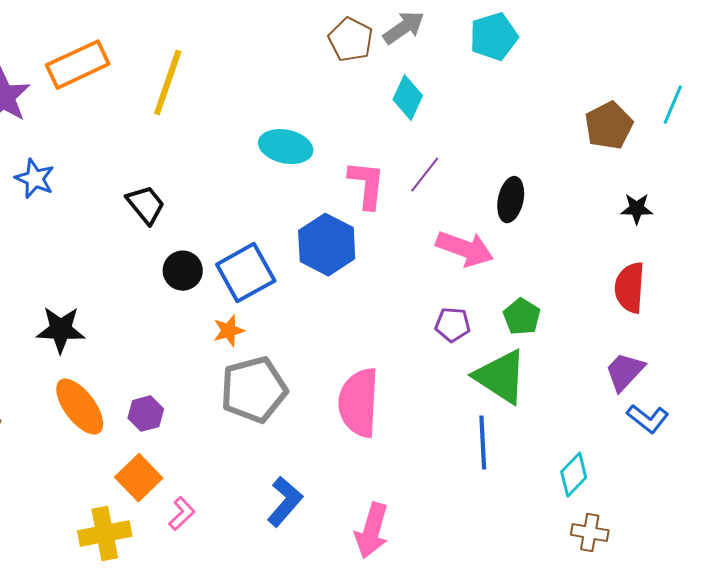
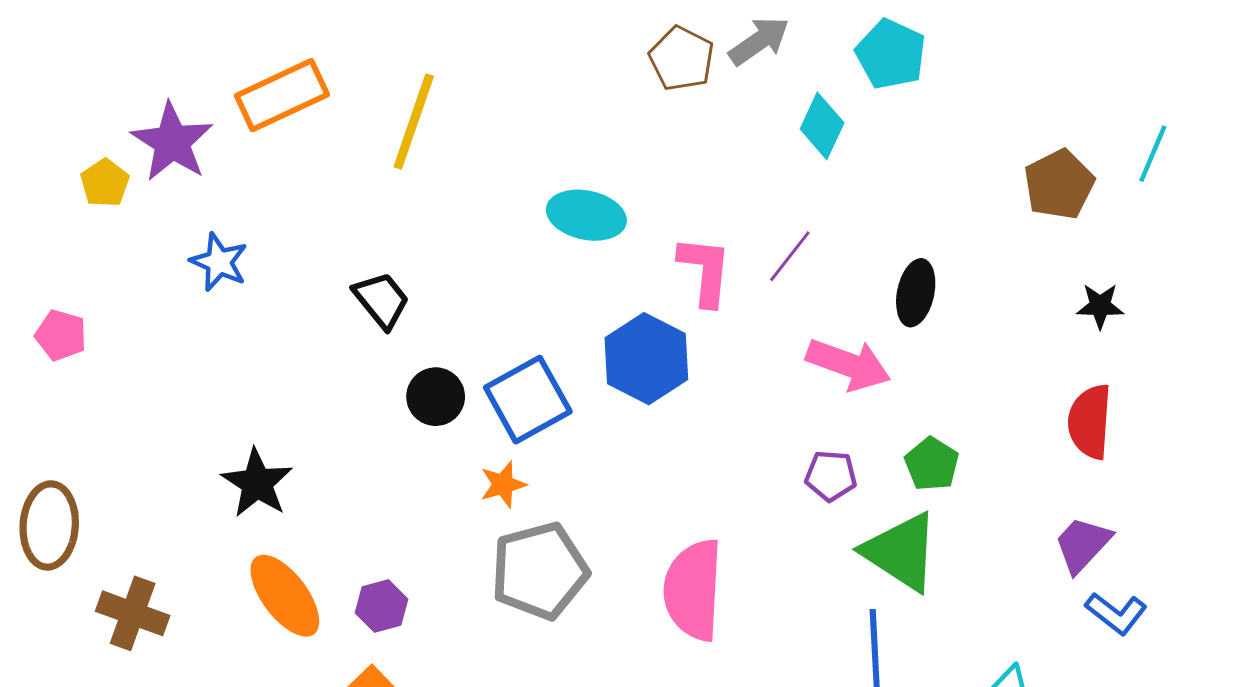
cyan pentagon: (494, 37) -> (891, 54), turned -30
cyan diamond: (408, 98) -> (822, 126), moved
black star: (61, 330) -> (257, 483), turned 30

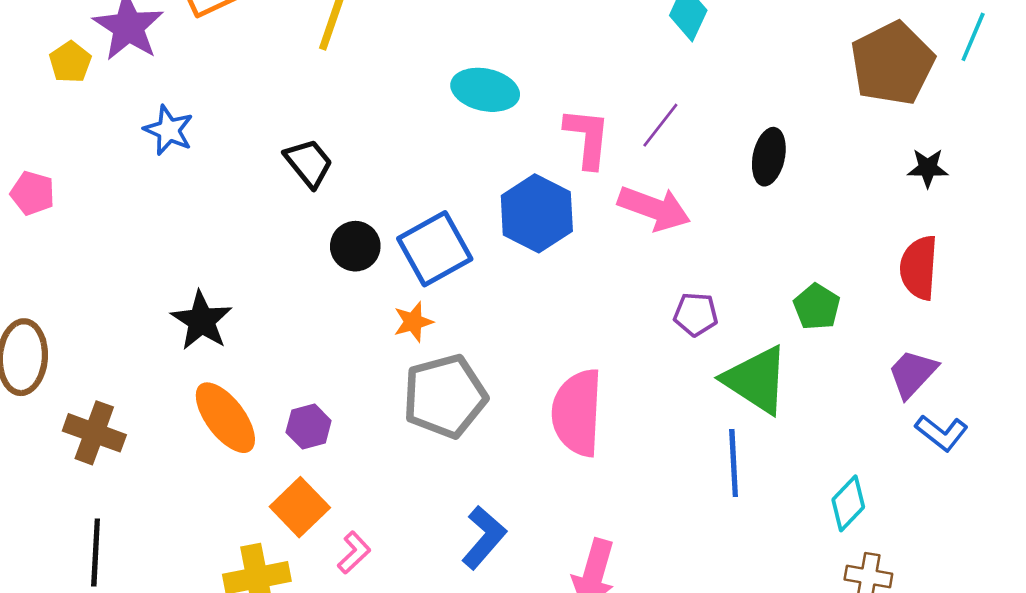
brown pentagon: (1059, 184) -> (892, 63), size x1.4
pink arrow: (848, 364) -> (654, 208), moved
green pentagon: (932, 464) -> (817, 307), moved

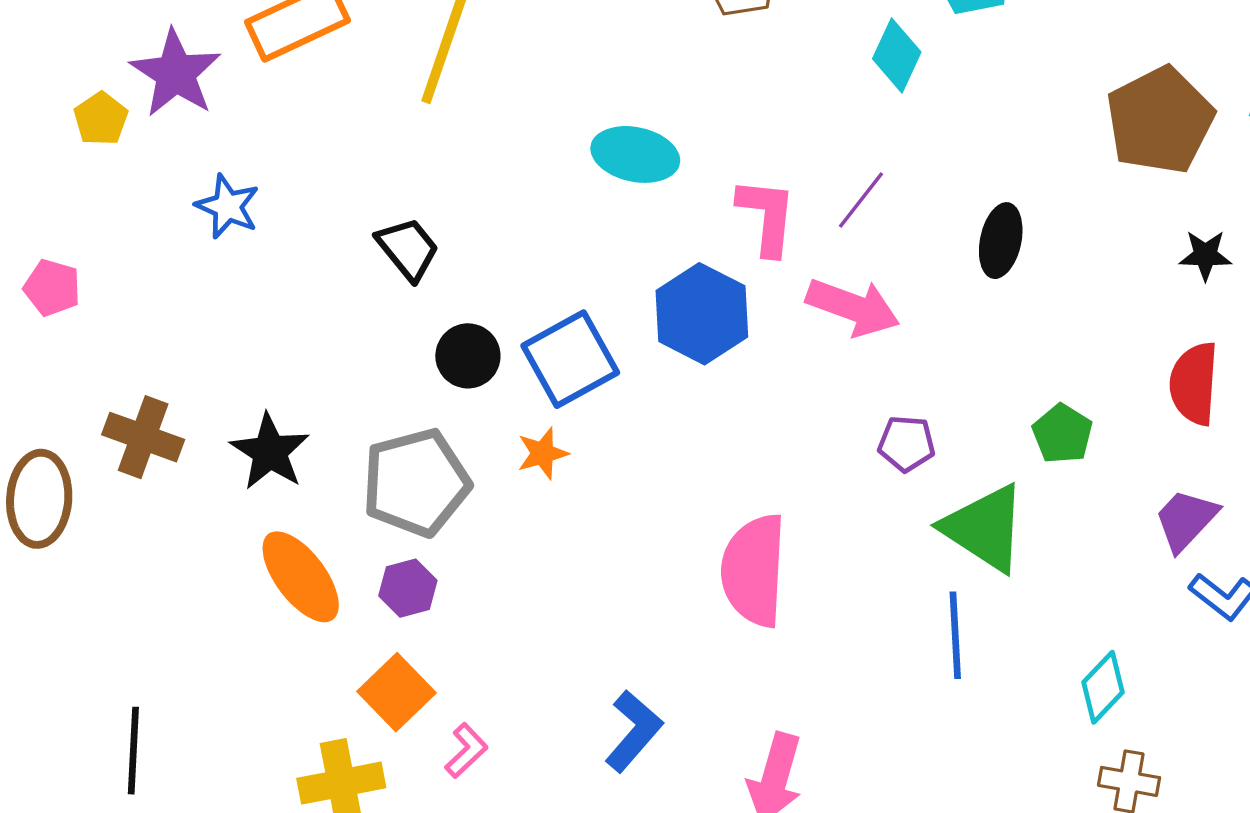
gray pentagon: (445, 396) -> (416, 483), moved
brown cross: (94, 433) -> (143, 437), moved

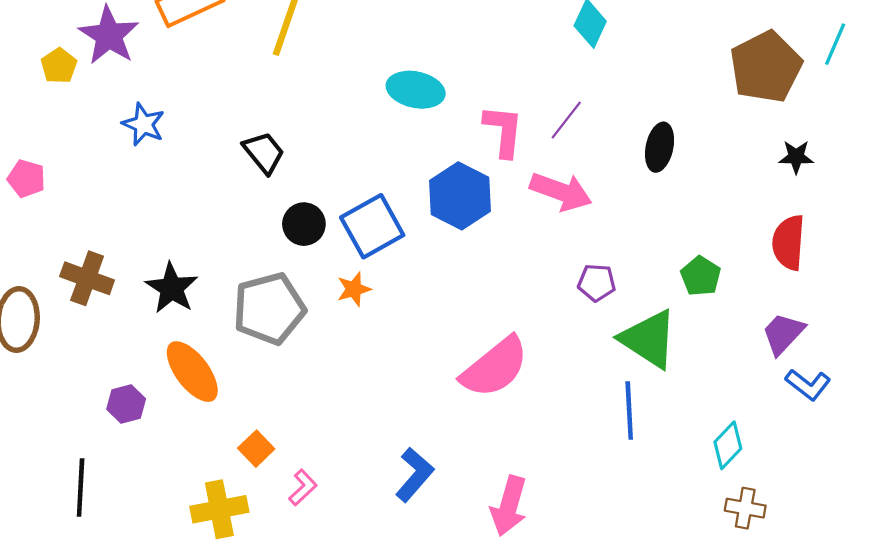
pink semicircle: (754, 570) -> (495, 367), turned -132
purple hexagon: (408, 588) -> (126, 404), moved
orange square: (396, 692) -> (256, 449), size x0.7

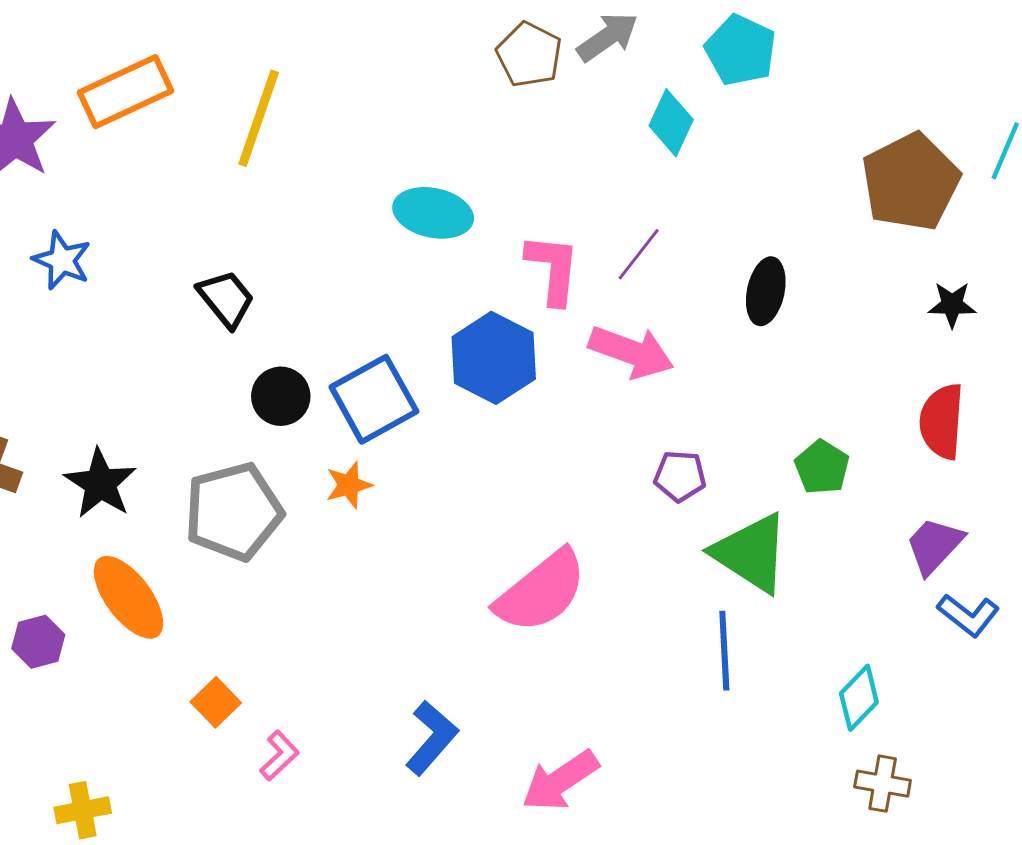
pink arrow: (509, 506) -> (560, 781), turned 40
yellow cross: (219, 509) -> (83, 810), moved, size x0.7

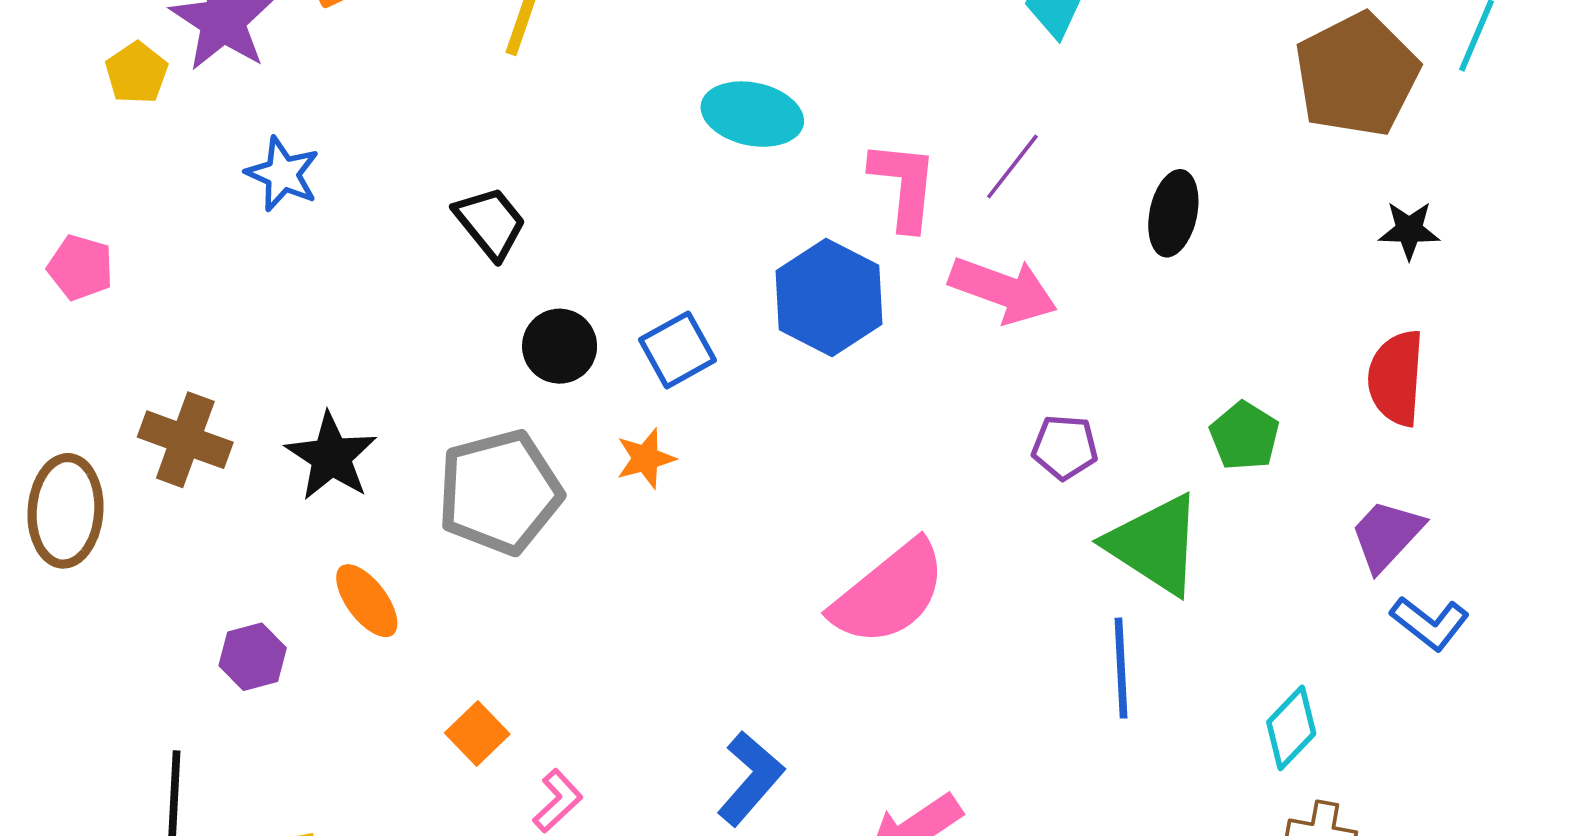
blue square: (374, 399) -> (677, 350), size x0.7
orange ellipse: (128, 597) -> (367, 601), size x0.7

